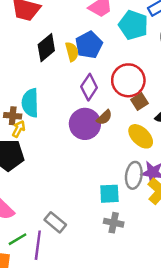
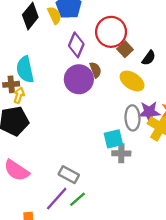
brown semicircle: (104, 117) -> (95, 70), turned -56
gray cross: (114, 223) -> (121, 153), moved
green line: (17, 239) -> (78, 199), moved
purple line: (38, 245) -> (57, 199), turned 45

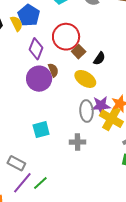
cyan square: (113, 139) -> (41, 130), moved
gray rectangle: (69, 175) -> (16, 163), moved

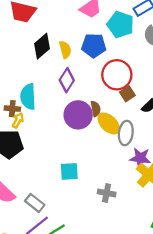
blue pentagon: (29, 15) -> (94, 46), moved, turned 30
purple diamond: (36, 49) -> (67, 80), moved
yellow ellipse: (85, 79) -> (109, 123), moved
gray ellipse: (86, 111) -> (126, 133), moved

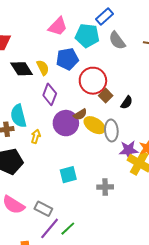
black diamond: (42, 46) -> (22, 69), turned -70
brown semicircle: (96, 109) -> (80, 114), turned 80
yellow arrow: (18, 120) -> (36, 136), moved

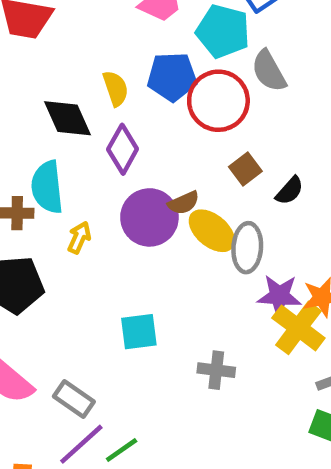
gray semicircle: (117, 41) -> (269, 71), moved
black diamond: (22, 69) -> (67, 118), moved
red circle: (93, 81) -> (218, 101), moved

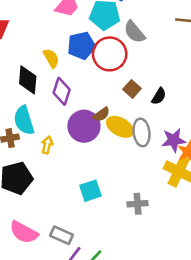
black diamond: (67, 118) -> (28, 80), turned 40
purple star: (279, 296) -> (174, 140), moved

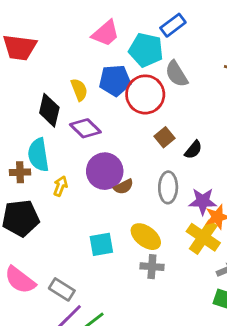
purple diamond: (62, 91) -> (85, 128), turned -72
brown semicircle: (101, 114) -> (124, 187), moved
yellow ellipse: (120, 127) -> (146, 237), moved

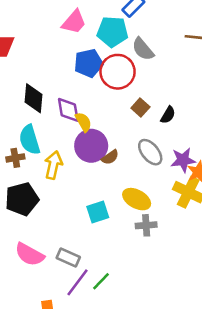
yellow semicircle: (79, 90) -> (83, 122), moved
purple diamond: (85, 128) -> (68, 110), turned 44
yellow arrow: (60, 186) -> (53, 165), size x1.5
gray ellipse: (168, 187) -> (150, 152), turned -32

